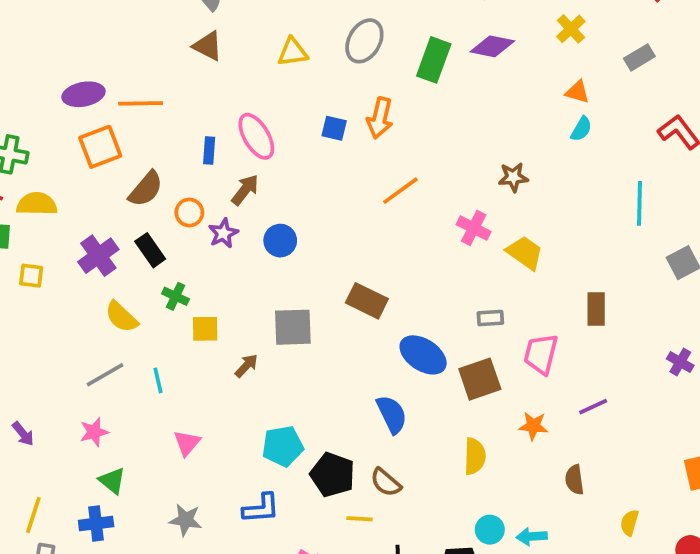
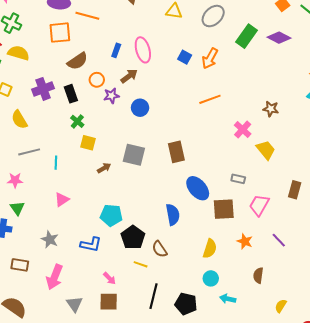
brown rectangle: (367, 301) -> (176, 152), turned 35
yellow semicircle: (121, 317) -> (19, 120), moved
purple line: (593, 407) -> (279, 240), turned 56
cyan circle: (490, 530) -> (211, 278), moved

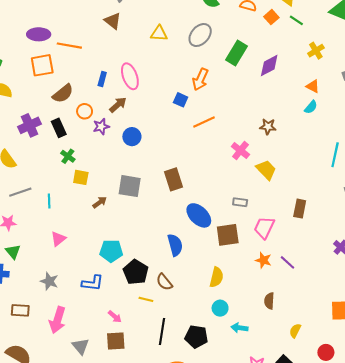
purple diamond: (279, 38) -> (269, 65), moved, turned -50
blue square: (185, 57) -> (181, 100), moved
orange star: (245, 241) -> (263, 260), moved

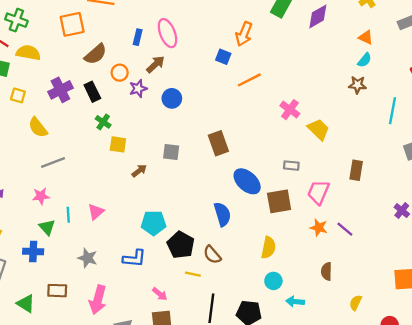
brown star: (268, 127) -> (357, 85), moved
gray square: (130, 186) -> (171, 152), size x0.7
cyan line: (49, 201) -> (68, 215), moved

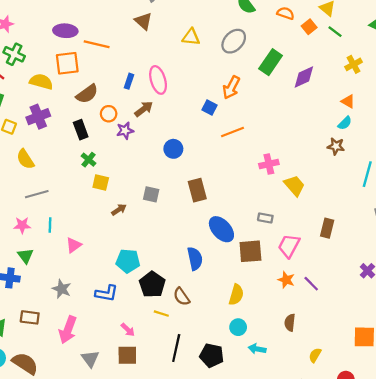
yellow semicircle: (28, 53) -> (41, 82), moved
purple cross: (60, 90) -> (38, 117), moved
blue circle: (172, 98) -> (173, 149), moved
pink cross: (290, 110) -> (269, 164), turned 36
cyan line: (68, 215) -> (50, 225), moved

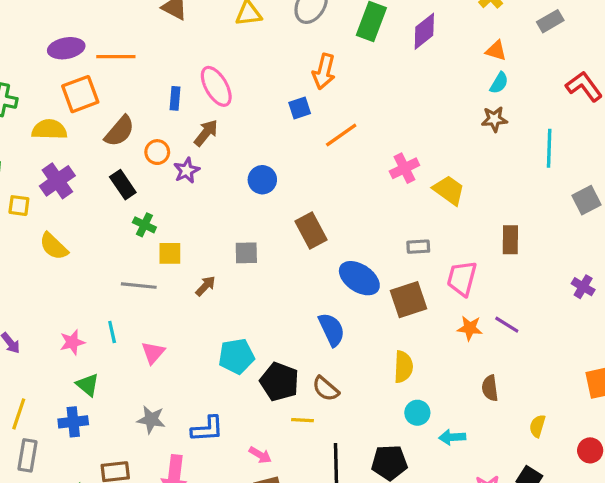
blue square: (209, 108) -> (300, 108), turned -32
gray line: (37, 194) -> (139, 286), moved, turned 35
blue L-shape: (107, 293) -> (207, 429), moved

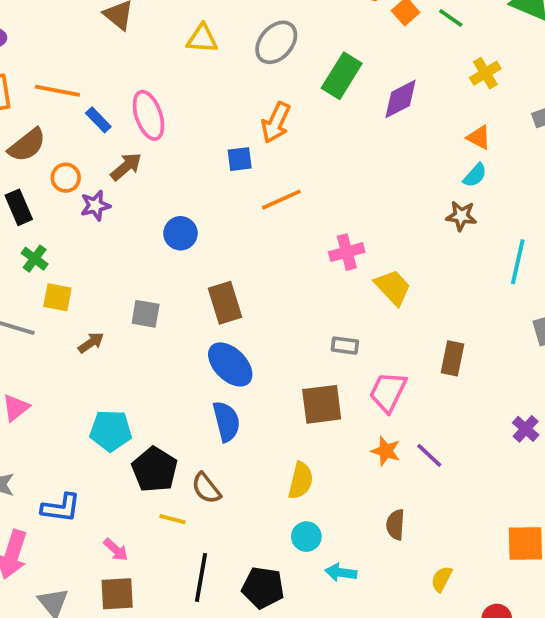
orange line: (116, 57) -> (57, 91), moved
blue rectangle: (175, 98) -> (98, 120), turned -60
blue ellipse: (359, 278) -> (230, 364), moved

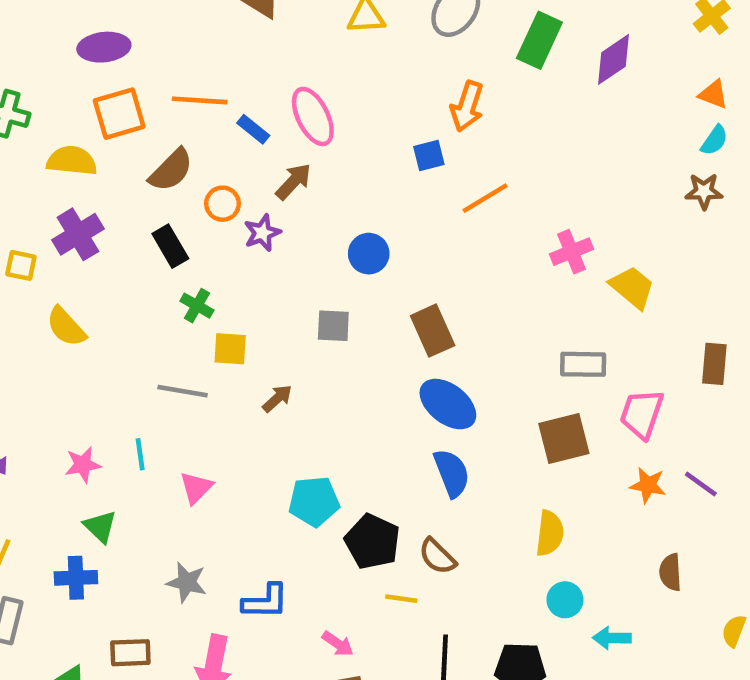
gray square: (146, 314) -> (333, 326), moved
gray rectangle: (345, 346) -> (583, 364), size x1.4

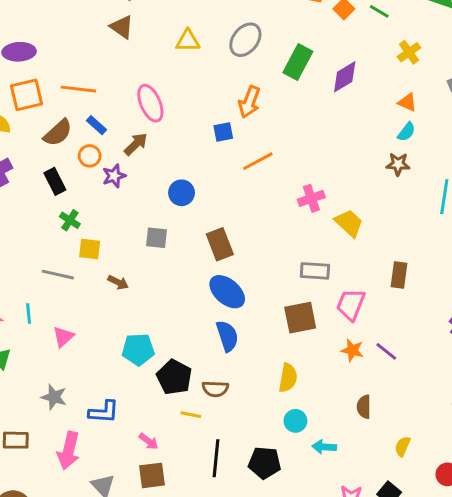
blue rectangle: (253, 129) -> (97, 125), moved
brown arrow: (277, 398) -> (118, 282), turned 66
brown semicircle: (437, 556) -> (215, 389), turned -45

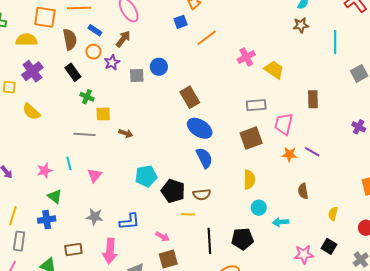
orange square: (27, 95) -> (45, 17), turned 30
brown semicircle: (58, 133) -> (70, 39), turned -50
gray square: (156, 238) -> (137, 76), moved

